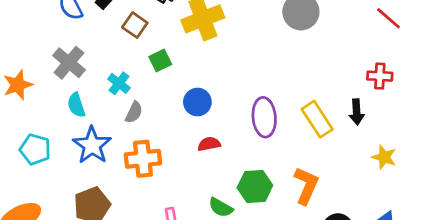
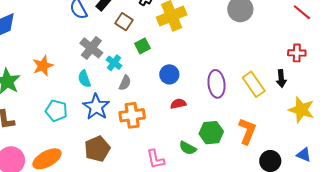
gray cross: (69, 63) -> (91, 48), moved
yellow star: (384, 157) -> (301, 110), size x1.5

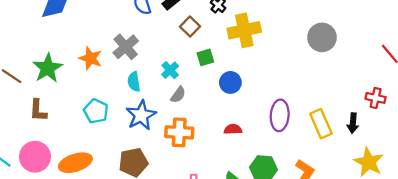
gray cross: (91, 48) -> (126, 47), moved
orange star: (43, 66) -> (91, 58), turned 30
blue circle: (169, 74) -> (230, 82), moved

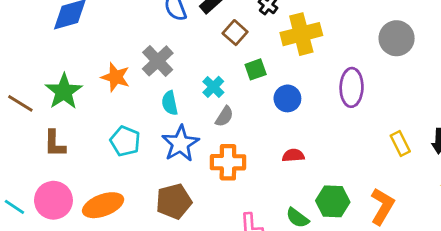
purple ellipse: (280, 115) -> (352, 87), moved
yellow rectangle: (321, 124) -> (400, 143), size x0.7

